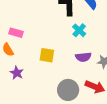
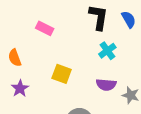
pink rectangle: (16, 33) -> (45, 28), moved

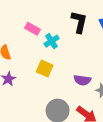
cyan cross: (107, 51) -> (52, 41), moved

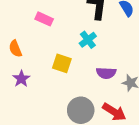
cyan cross: (52, 41) -> (88, 40), moved

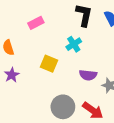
pink rectangle: (44, 19) -> (36, 23), turned -56

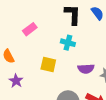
cyan cross: (74, 44) -> (68, 43), turned -32

